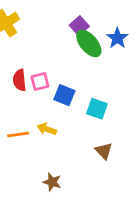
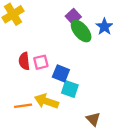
cyan square: (97, 109) -> (70, 89), moved
yellow arrow: (47, 129) -> (46, 101), size x1.5

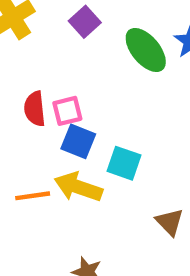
purple square: (73, 17) -> (85, 22), moved
blue square: (61, 73) -> (78, 141), moved

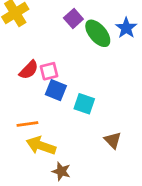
purple square: (85, 22) -> (73, 18), moved
red semicircle: (35, 109) -> (29, 70), turned -130
yellow arrow: (78, 187) -> (41, 146), moved

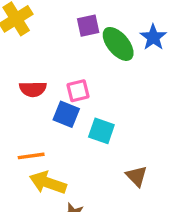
purple square: (73, 18) -> (88, 26), turned 30
red semicircle: (29, 70) -> (33, 89), turned 45
pink square: (49, 71) -> (78, 91), moved

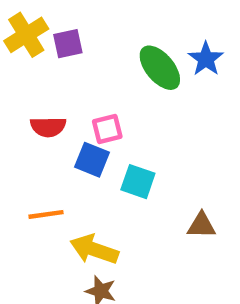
purple square: (88, 26) -> (68, 44), moved
brown triangle: (137, 176) -> (201, 225), moved, turned -45
yellow arrow: (48, 183) -> (94, 249), moved

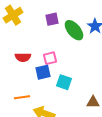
purple square: (68, 44) -> (52, 19), moved
blue square: (92, 160) -> (43, 72), turned -35

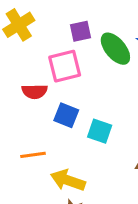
pink square: (50, 58) -> (65, 66), moved, size x1.5
blue square: (43, 72) -> (66, 115), turned 35

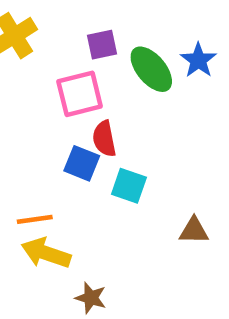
red semicircle: (35, 91) -> (104, 139), moved, turned 80
yellow arrow: (68, 180) -> (46, 253), moved

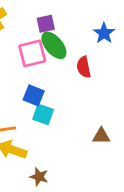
green ellipse: (151, 69) -> (54, 45), moved
red semicircle: (104, 139) -> (84, 67), moved
cyan square: (129, 186) -> (43, 114), moved

